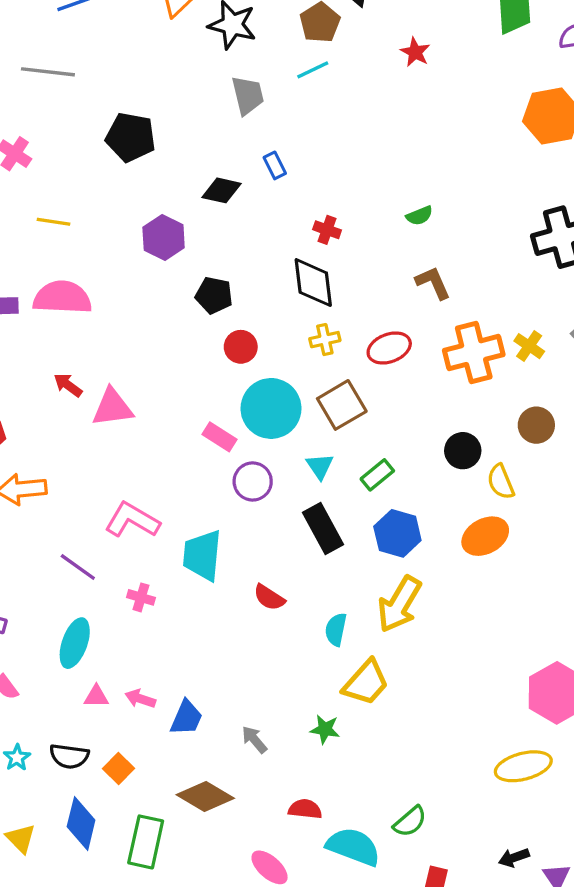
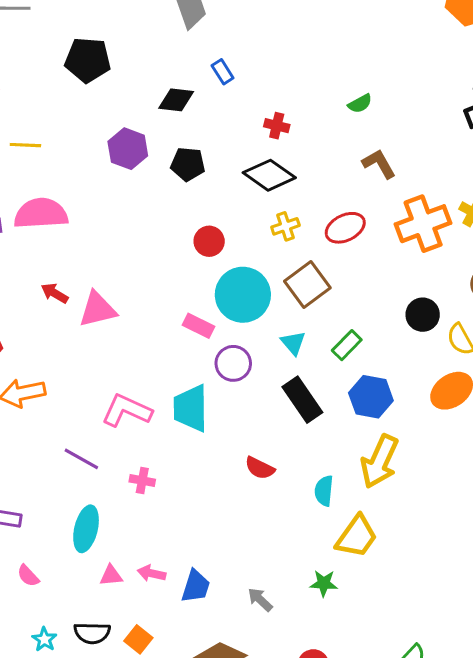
black diamond: (313, 283) -> (269, 175), turned -42
black pentagon: (214, 295) -> (188, 164), moved
cyan trapezoid: (202, 555) -> (191, 408), moved

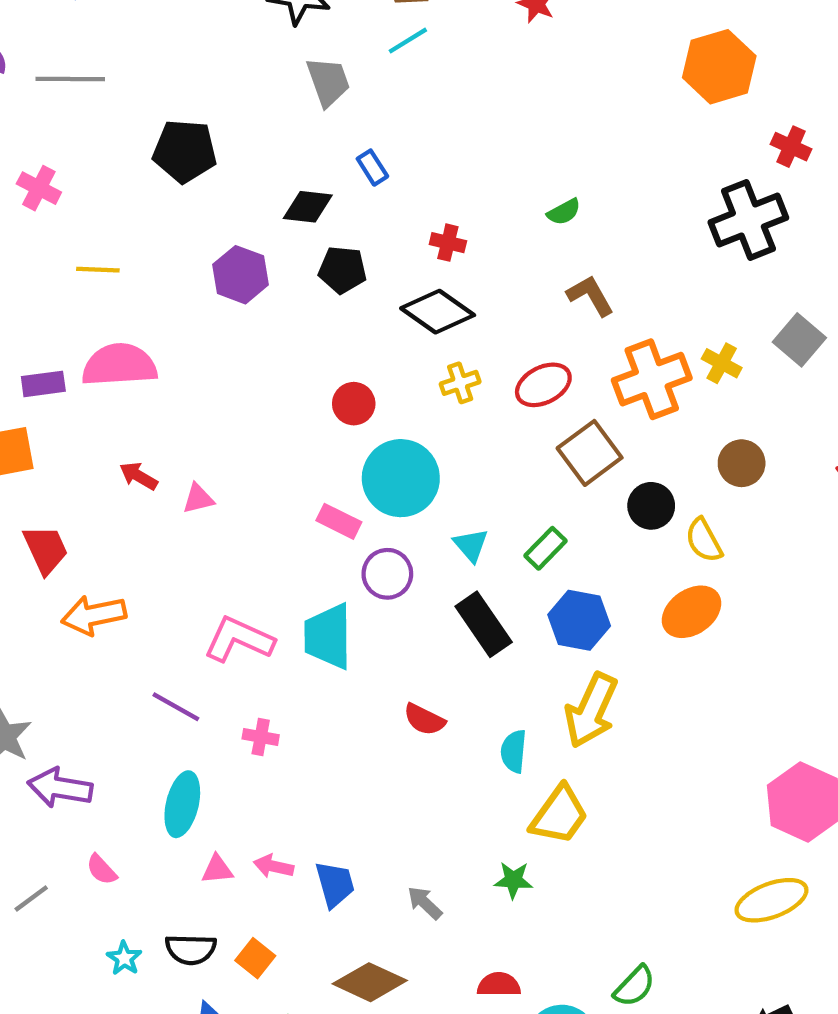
black pentagon: (188, 164) -> (342, 270), moved
brown square: (307, 285) -> (590, 453), moved
pink triangle: (98, 309) -> (198, 499), size x0.6
blue trapezoid: (196, 586) -> (335, 884), turned -33

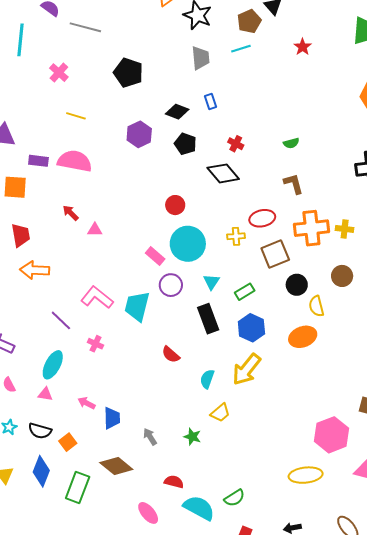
yellow cross: (722, 363) -> (345, 229), turned -36
yellow cross: (460, 383) -> (236, 236), moved
yellow trapezoid: (559, 815) -> (220, 413), size x0.7
pink triangle: (217, 869) -> (45, 394), moved

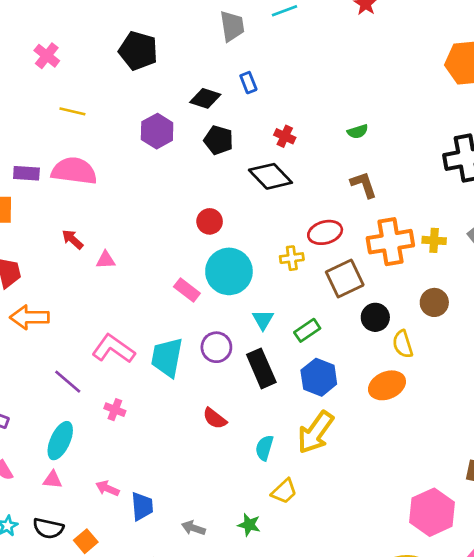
purple circle: (171, 285) -> (216, 347), moved
gray arrow: (150, 437) -> (193, 528), turned -36

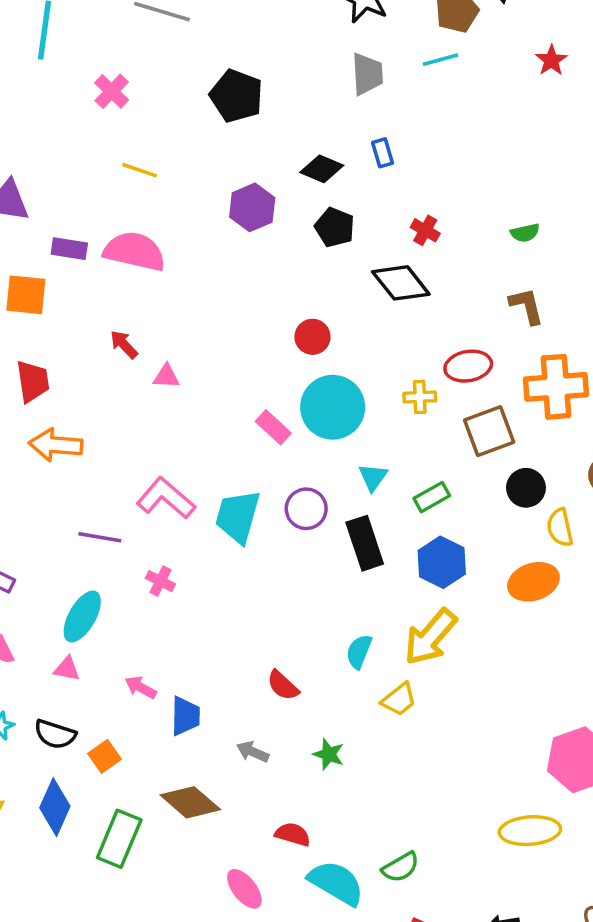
purple line: (68, 382) -> (100, 537), turned -36
red semicircle: (215, 418) -> (283, 685), moved
yellow trapezoid: (284, 491) -> (399, 700), moved

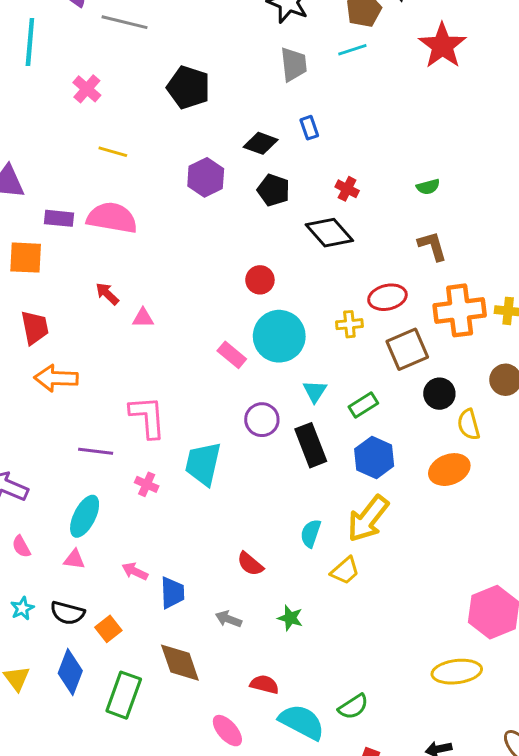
red star: (551, 60) -> (442, 46), size x1.8
pink L-shape: (166, 498) -> (148, 417), turned 48
cyan trapezoid: (238, 516) -> (203, 464), moved
brown diamond: (190, 802) -> (180, 663), turned 33

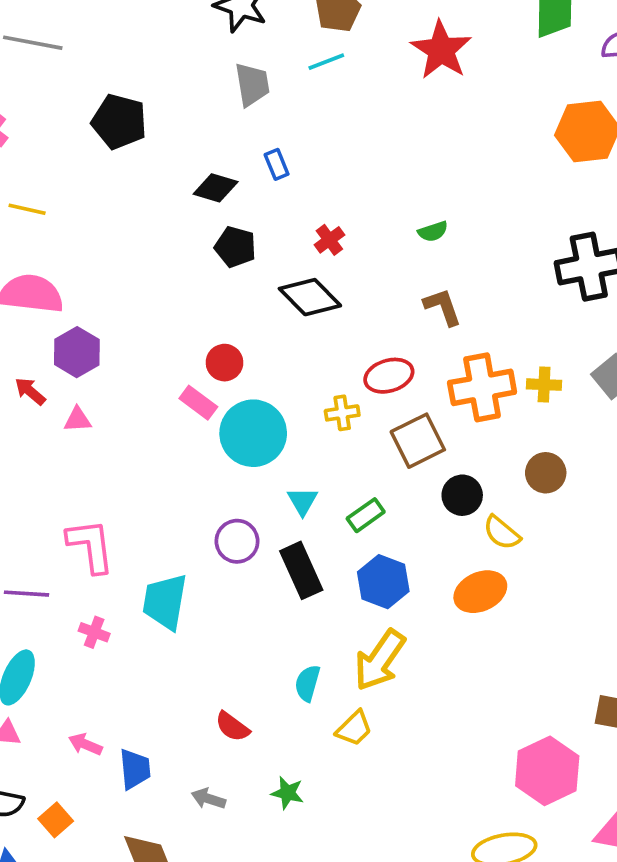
purple hexagon: (206, 177) -> (77, 352), moved
red cross: (347, 189) -> (329, 240), turned 30
pink rectangle: (232, 355) -> (198, 403), moved
yellow semicircle: (469, 424) -> (502, 533), turned -32

